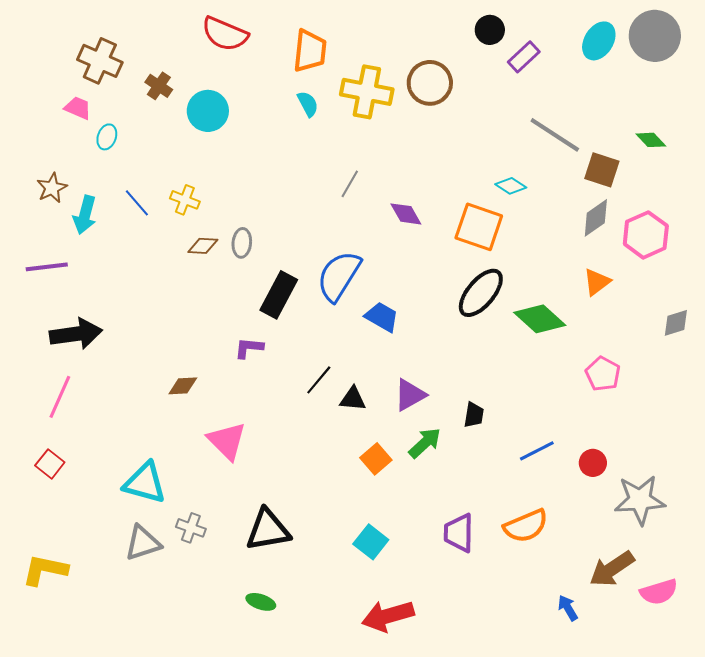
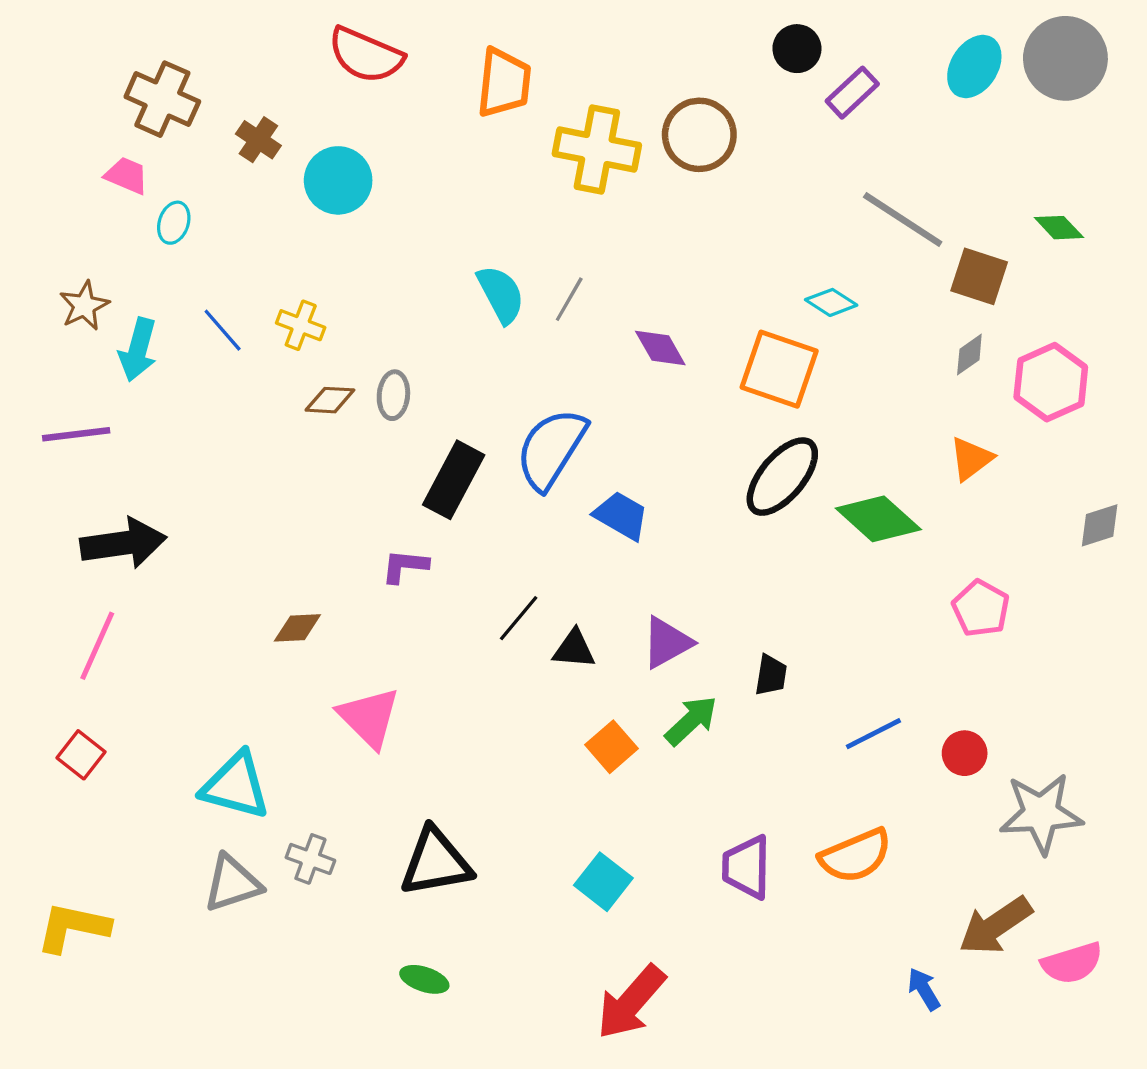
cyan semicircle: (308, 104) -> (501, 294), moved, size x1.4
gray diamond: (596, 218) -> (969, 355), size x0.7
red arrow: (388, 616) -> (631, 1002), turned -33

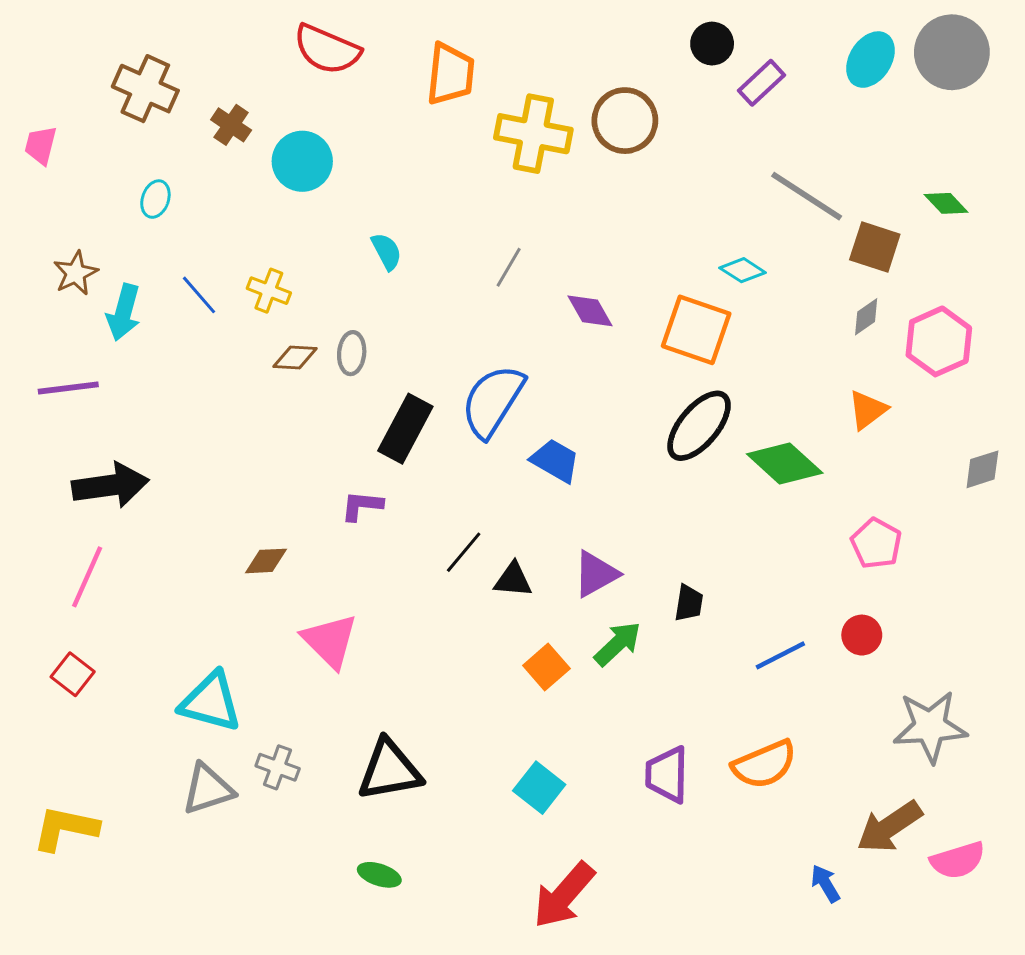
pink trapezoid: (127, 176) -> (41, 145), moved, turned -99
cyan semicircle: (501, 294) -> (387, 251), moved, size x0.7
red circle: (965, 753) -> (862, 635), moved

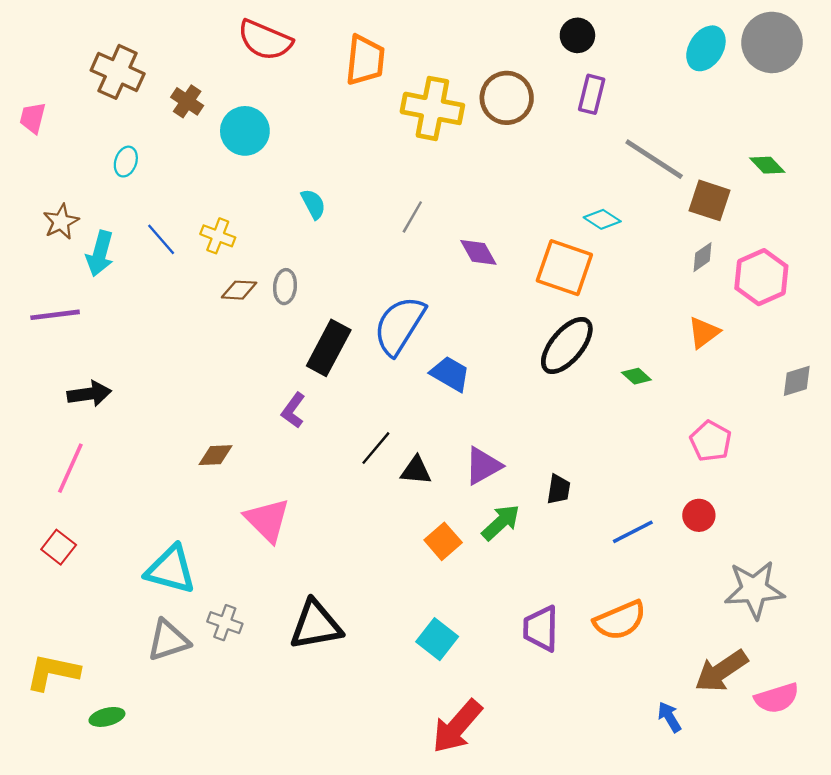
purple rectangle: (761, 83) -> (592, 94), moved, turned -33
green diamond: (785, 464) -> (636, 376), size x0.5
black arrow: (110, 485) -> (89, 394), size x0.7
purple L-shape: (362, 506) -> (293, 410), turned -60
green ellipse: (379, 875) -> (107, 717), moved, turned -32

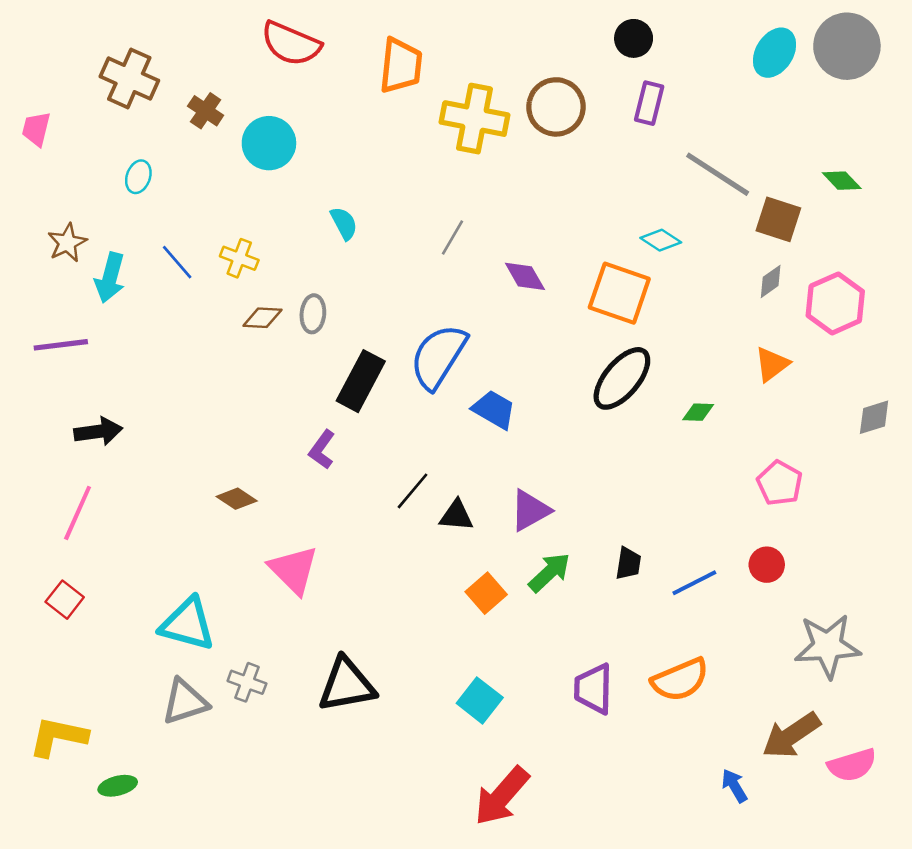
green diamond: (636, 376) -> (698, 412), turned -40
brown diamond: (215, 455) -> (237, 499), turned 36
black trapezoid: (559, 489) -> (628, 563), moved

